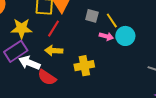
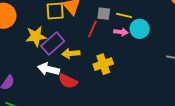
yellow line: (112, 21) -> (124, 15), turned -35
red line: (54, 29) -> (92, 29), moved
purple rectangle: (16, 51) -> (53, 43), moved

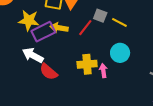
cyan circle: (140, 29) -> (120, 53), moved
pink arrow: (121, 32) -> (103, 71), moved, turned -120
yellow arrow: (71, 54) -> (59, 28), moved

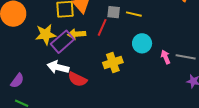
pink arrow: (103, 71) -> (166, 57), moved

